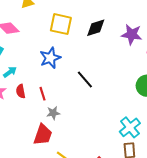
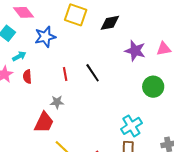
purple star: (132, 34) -> (135, 51), moved
blue star: (50, 58) -> (45, 37), moved
red line: (43, 94) -> (65, 74), moved

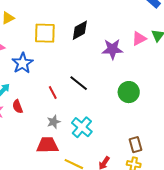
green circle: (153, 87) -> (129, 92), moved
red trapezoid: (44, 122) -> (47, 145), turned -100
cyan cross: (131, 126) -> (82, 127), moved

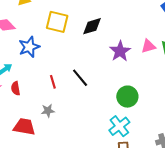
purple star: (112, 49) -> (120, 51), turned 30
cyan cross: (82, 127) -> (119, 126), moved
red trapezoid: (47, 145) -> (24, 127), moved

